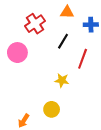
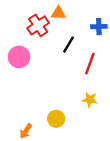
orange triangle: (67, 12) -> (58, 13), moved
yellow star: (62, 80) -> (90, 100), moved

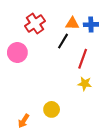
orange triangle: (58, 13) -> (72, 24), moved
yellow star: (90, 100) -> (85, 84), moved

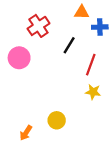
orange triangle: (72, 24) -> (82, 12), moved

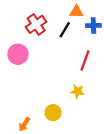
black line: (69, 45) -> (65, 30), moved
yellow star: (93, 92) -> (78, 91), moved

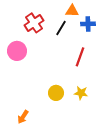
yellow star: (78, 91) -> (81, 93), moved
yellow circle: (53, 113) -> (56, 93), moved

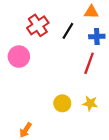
orange triangle: (72, 11) -> (91, 12), moved
blue cross: (88, 24) -> (97, 36), moved

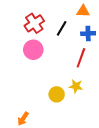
pink circle: (19, 57) -> (33, 50), moved
yellow star: (90, 103) -> (76, 86), moved

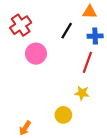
red cross: (34, 23) -> (21, 25), moved
yellow circle: (57, 94) -> (63, 115), moved

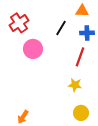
yellow circle: (63, 115) -> (81, 113), moved

